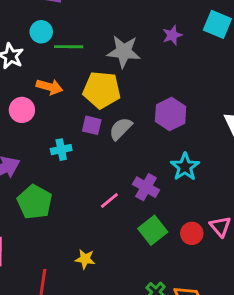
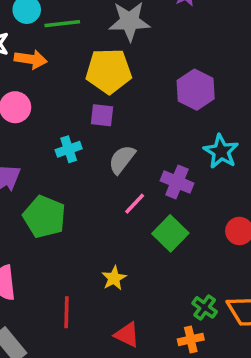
orange arrow: (49, 87) -> (31, 59), moved
gray semicircle: (121, 129) -> (122, 159), moved
green square: (153, 230) -> (170, 233), moved
yellow star: (85, 259) -> (114, 278), turned -30

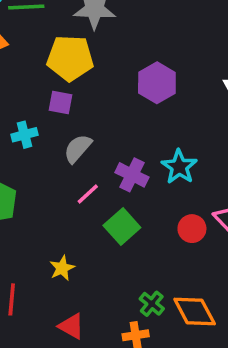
cyan star: (221, 151) -> (179, 167), moved

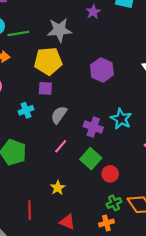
pink line: (88, 194) -> (61, 146), moved
red circle: (192, 229) -> (110, 174), moved
green cross: (152, 304) -> (114, 203), turned 32

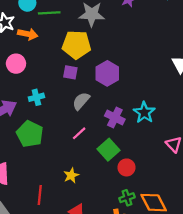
purple hexagon: (102, 70) -> (107, 73), moved
cyan cross: (26, 110) -> (36, 97), moved

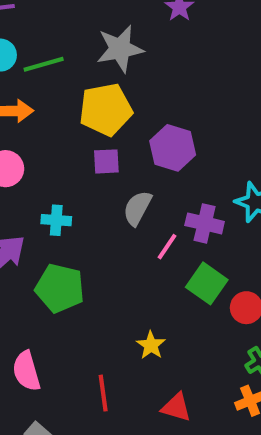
cyan cross: (36, 97) -> (56, 220), turned 32
pink line: (79, 133) -> (167, 247), moved

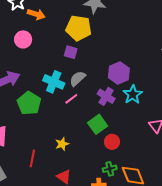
purple hexagon: (173, 148) -> (119, 73), moved
cyan cross: (56, 220) -> (54, 82), moved, size x1.5
pink line: (167, 247) -> (71, 99), moved

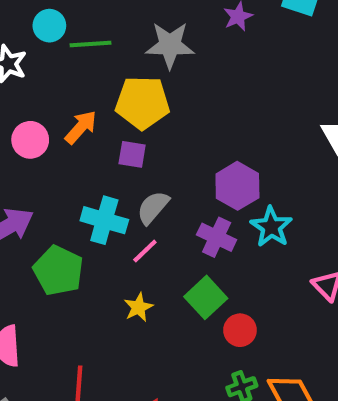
orange arrow: (36, 14) -> (81, 127), moved, turned -60
yellow star: (62, 144) -> (138, 307), moved

